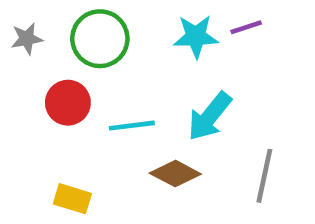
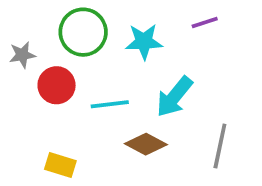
cyan star: (196, 36) -> (144, 42), moved
gray star: (27, 39) -> (22, 55), moved

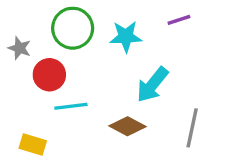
gray star: (22, 55) -> (19, 48), turned 30
cyan line: (110, 104) -> (71, 106), moved
yellow rectangle: (60, 165) -> (33, 144), moved

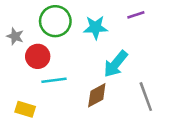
brown diamond: (127, 126) -> (97, 95), turned -56
gray line: (192, 128) -> (146, 97), turned -32

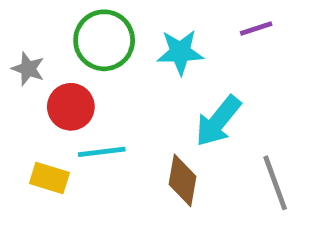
brown diamond: (97, 95) -> (183, 180), turned -52
yellow rectangle: (25, 109) -> (49, 178), moved

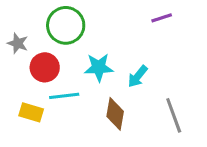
cyan star: (180, 52) -> (99, 67), moved
cyan arrow: (218, 121) -> (138, 76), size x0.7

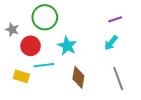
purple line: (162, 18) -> (115, 19), moved
cyan star: (99, 67) -> (67, 46), turned 30
cyan arrow: (138, 76) -> (111, 43), moved

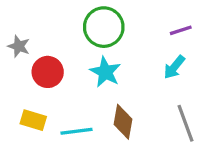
green circle: (45, 17) -> (104, 27), moved
cyan line: (44, 65) -> (76, 131), moved

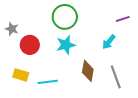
purple line: (181, 30) -> (123, 19), moved
cyan star: (105, 72) -> (66, 45), turned 30
brown diamond: (123, 122) -> (88, 71), moved

